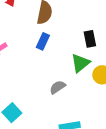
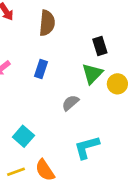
blue rectangle: (43, 41) -> (41, 69), moved

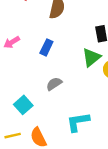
gray semicircle: (70, 103) -> (54, 84), moved

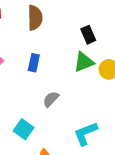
green triangle: (91, 57) -> (84, 62), turned 30

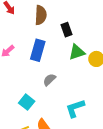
black rectangle: (88, 35) -> (67, 30), moved
blue rectangle: (34, 63) -> (38, 50), size x1.5

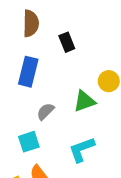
green triangle: (77, 52) -> (84, 101), moved
cyan square: (27, 102) -> (29, 142), moved, turned 35

